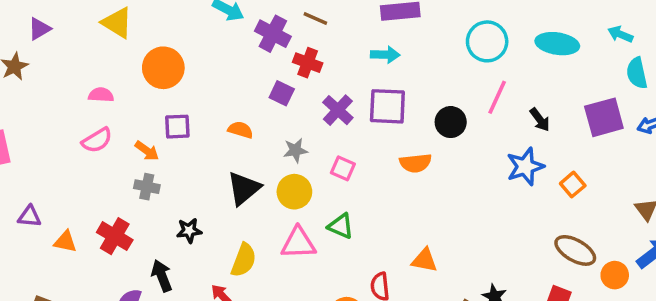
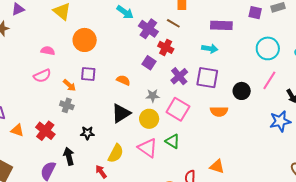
pink square: (343, 168) -> (178, 109), size x1.6
pink triangle: (298, 243) -> (148, 148), turned 30

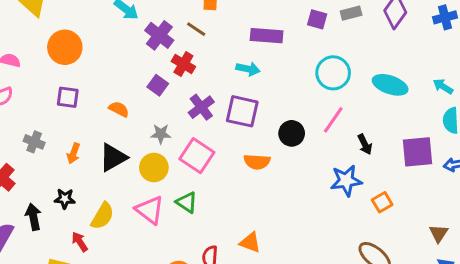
orange arrow: (69, 85) -> (73, 153), moved, turned 64
black star: (87, 133) -> (65, 199), moved

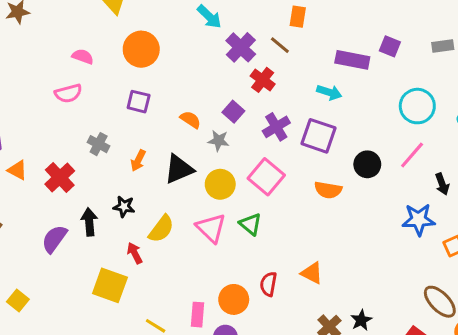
purple square: (317, 19) -> (390, 46), moved
purple square: (158, 85) -> (233, 112), moved
gray star: (161, 134) -> (219, 141), moved

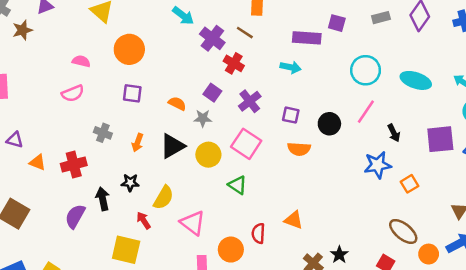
purple square: (319, 136) -> (291, 115), moved, size x0.6
red cross: (60, 178) -> (74, 165), turned 35
pink triangle: (211, 228) -> (193, 223), moved

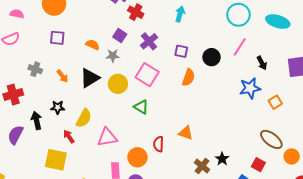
cyan arrow: (291, 67) -> (180, 14), turned -84
orange arrow: (138, 143) -> (62, 76), turned -56
orange semicircle: (299, 149) -> (188, 77), turned -72
pink triangle: (193, 223) -> (107, 137), turned -45

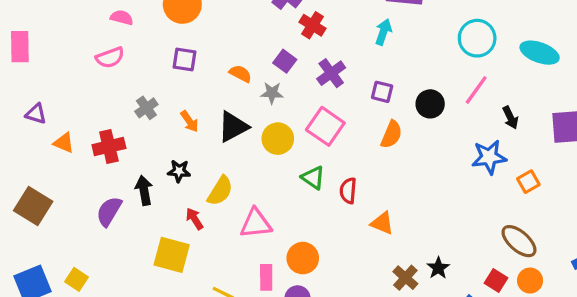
gray cross: (35, 69) -> (146, 108), turned 32
red semicircle: (159, 144) -> (348, 191), moved
orange circle: (292, 156) -> (530, 281), moved

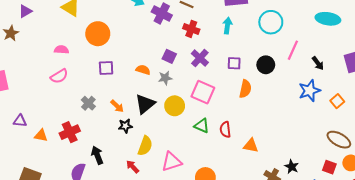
red cross: (312, 25) -> (191, 29), moved
cyan circle: (477, 38) -> (271, 22), moved
black star: (179, 171) -> (125, 126), moved

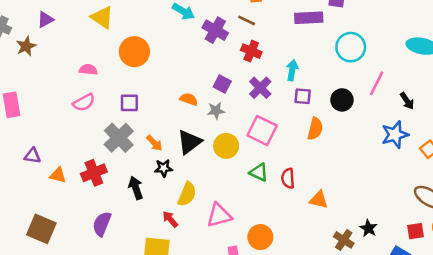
cyan arrow: (227, 26) -> (292, 70), moved
purple square: (106, 68) -> (129, 103), moved
gray cross: (88, 103) -> (119, 138), size x1.6
black arrow: (97, 155) -> (136, 188), moved
red square: (329, 167) -> (415, 231), turned -32

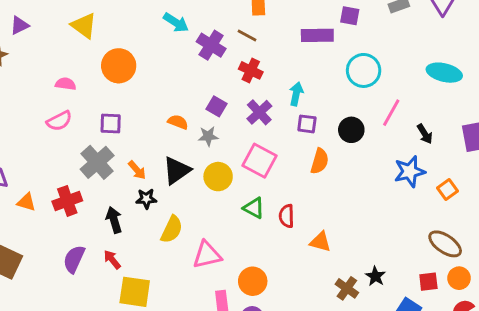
red arrow: (170, 219) -> (112, 260), moved

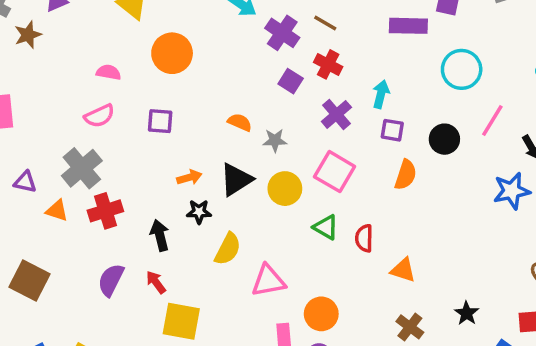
purple square: (216, 106) -> (291, 81), moved
gray cross: (97, 162) -> (82, 168), moved
orange arrow: (137, 170) -> (189, 177), turned -66
brown cross: (347, 288) -> (410, 327), moved

